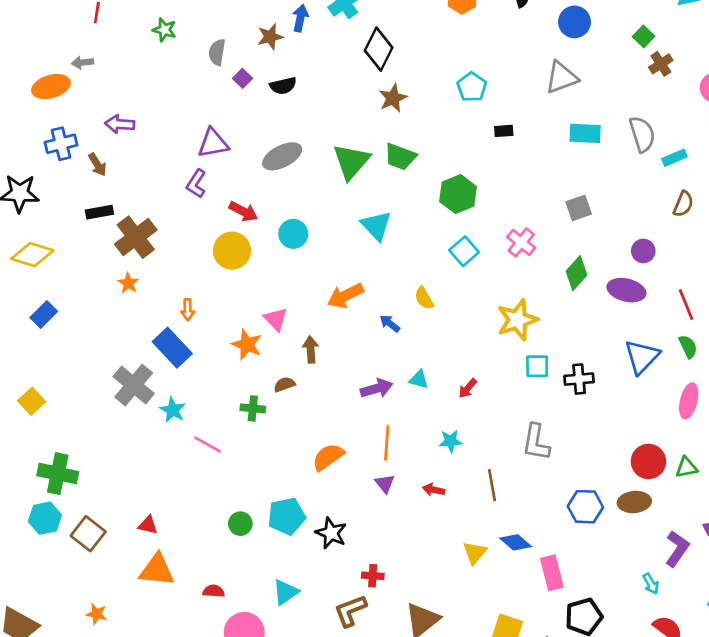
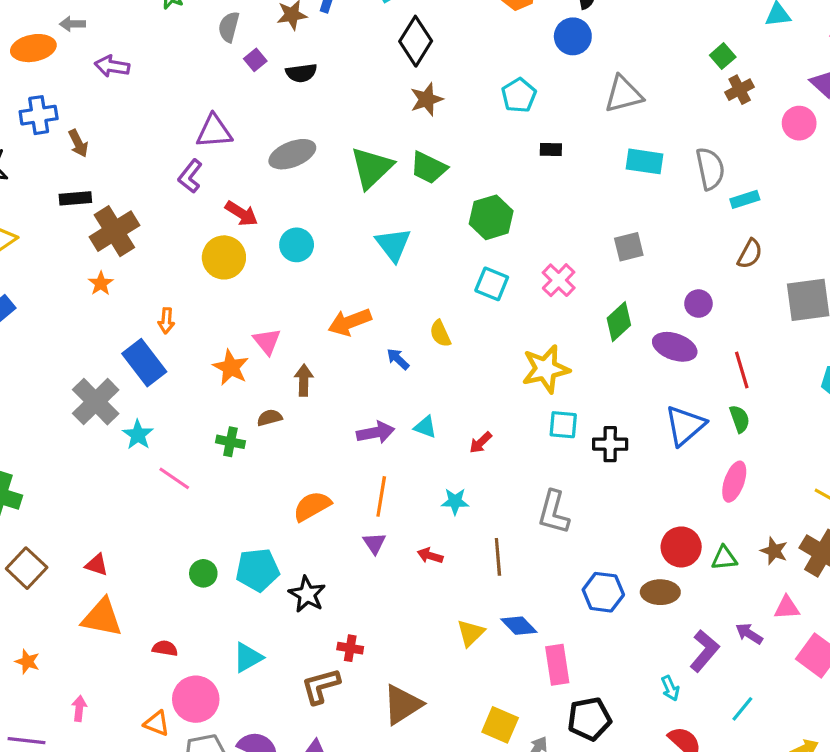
blue circle: (575, 22) -> (573, 36), moved
purple arrow: (120, 124) -> (112, 66), moved
cyan square: (464, 251) -> (492, 284), turned -32

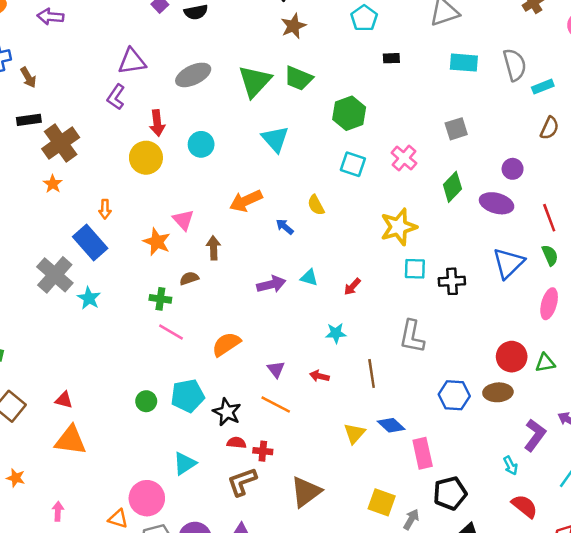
red arrow: (241, 213) -> (157, 123), turned 55
pink line: (174, 478) -> (171, 332), moved
orange line: (381, 496) -> (276, 404), moved, turned -68
red semicircle: (165, 648) -> (236, 443), moved

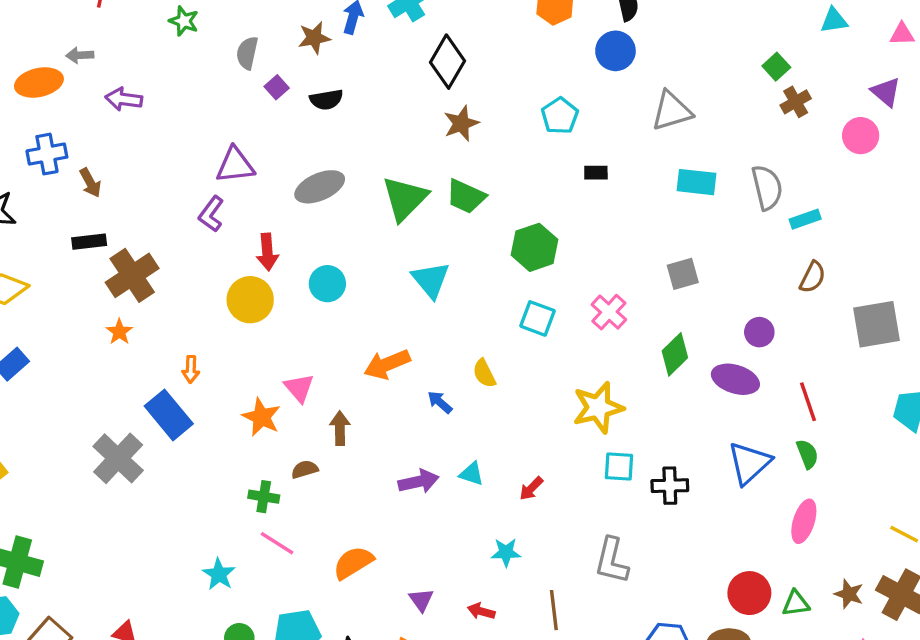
cyan star: (89, 298) -> (219, 574), moved

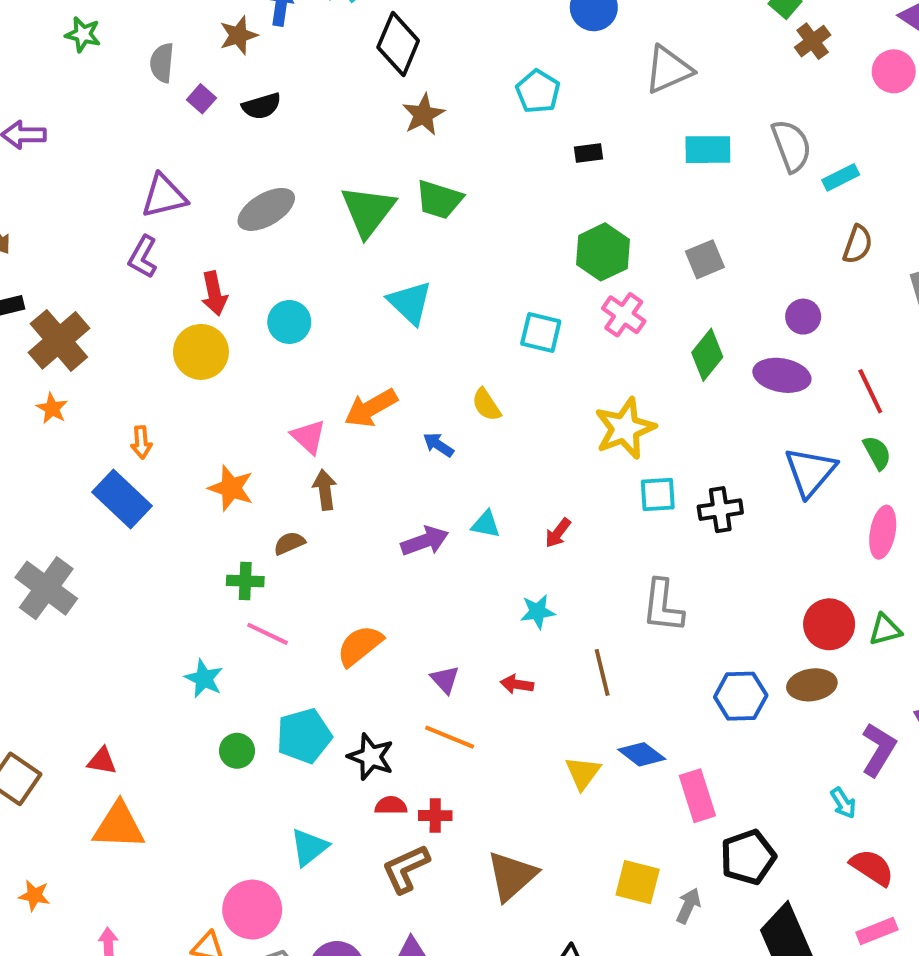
green hexagon: (535, 247) -> (603, 252), moved
pink triangle: (299, 388) -> (308, 437), moved
gray cross: (118, 458) -> (46, 588), moved

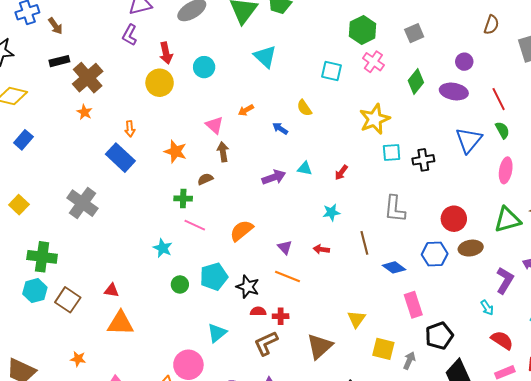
orange arrow: (371, 408) -> (246, 110), size x0.6
red circle: (829, 624) -> (454, 219), moved
green triangle: (885, 630) -> (507, 220), size x1.6
blue diamond: (642, 754) -> (394, 267), moved
yellow triangle: (583, 773) -> (356, 319), moved

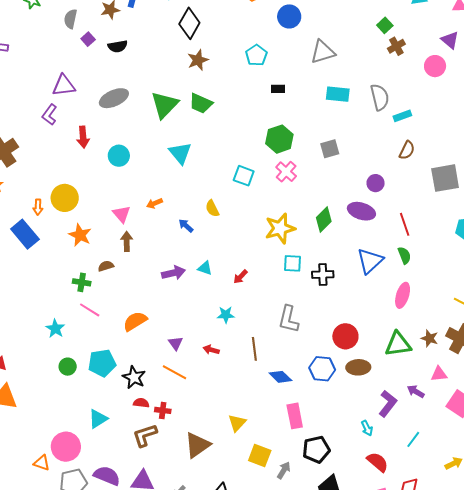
green diamond: (416, 81) -> (324, 219), moved
yellow circle: (160, 83) -> (65, 198), moved

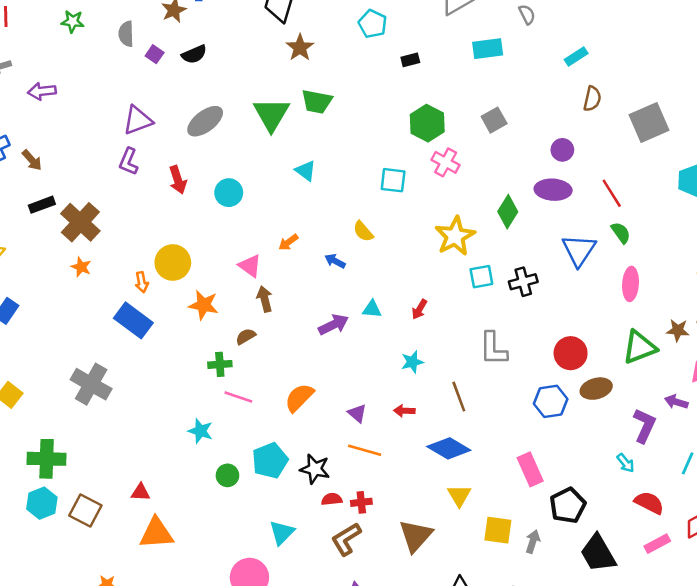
gray semicircle: (380, 97) -> (527, 14), moved, size x0.6
cyan triangle: (180, 153) -> (306, 171), size x0.7
blue diamond: (280, 377) -> (449, 448), moved, size x1.4

